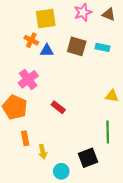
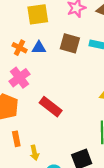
orange cross: (31, 40) -> (20, 48), moved
red rectangle: (58, 107) -> (51, 107), size x1.5

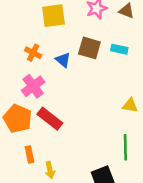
blue triangle: (39, 48) -> (63, 60), moved, turned 40
red rectangle: (51, 107) -> (50, 119), moved

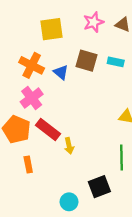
orange cross: (33, 53) -> (32, 65), size x1.5
yellow arrow: (50, 170) -> (69, 146), moved

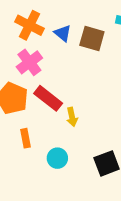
brown square: (87, 61) -> (92, 38), moved
cyan circle: (69, 202) -> (57, 158), moved

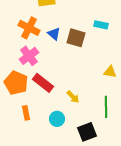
yellow arrow: (72, 117) -> (73, 97), moved, turned -32
cyan circle: (57, 158) -> (57, 119), moved

